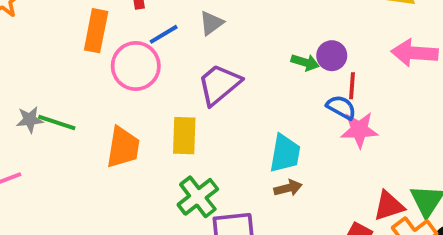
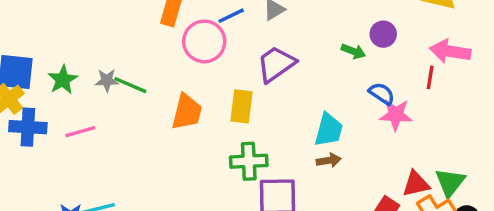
purple circle: (332, 56) -> (383, 34), moved
red line: (352, 86) -> (430, 77), moved
green cross: (198, 197) -> (249, 161), turned 30

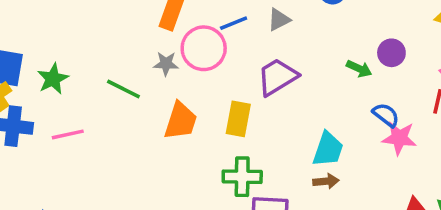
gray star: (107, 80) -> (166, 64), moved

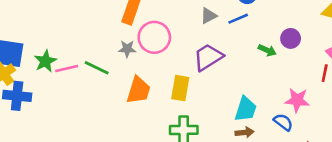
blue line: (234, 23) -> (238, 19), moved
blue semicircle: (386, 115) -> (283, 122), moved
pink line: (68, 134) -> (67, 69), moved

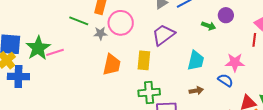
green star: (45, 61) -> (38, 48), size x1.4
green line: (97, 68) -> (79, 21), moved
cyan trapezoid: (246, 109) -> (196, 61), moved

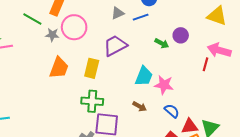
pink star: (235, 62) -> (164, 85), moved
blue semicircle: (225, 80) -> (172, 111), moved
brown arrow: (196, 91) -> (140, 106), turned 32

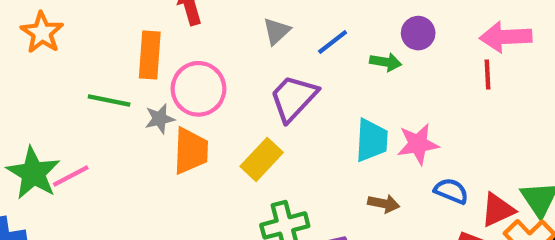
blue line: (141, 17) -> (333, 42), moved
orange trapezoid: (59, 68) -> (191, 151), moved
yellow rectangle: (92, 68) -> (262, 159), turned 48

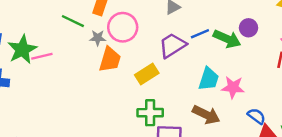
blue line: (333, 42) -> (200, 34), moved
green arrow: (386, 62) -> (227, 39), size x1.6
blue semicircle: (451, 191) -> (256, 116), moved
brown arrow: (384, 204) -> (206, 115), size x1.6

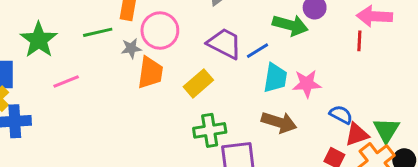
green line: (73, 21) -> (98, 32), turned -30
blue line: (200, 34) -> (257, 51), moved
purple trapezoid: (172, 45) -> (224, 43), turned 68
green star: (22, 50) -> (39, 40), moved

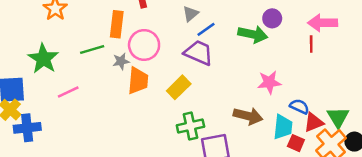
blue line: (257, 51) -> (206, 29), moved
cyan trapezoid: (275, 78) -> (283, 127), moved

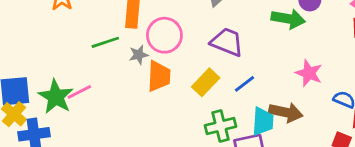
blue line: (206, 29) -> (245, 84), moved
green star: (43, 59) -> (56, 97), moved
pink star: (269, 82) -> (309, 73), turned 30
cyan trapezoid: (283, 127) -> (263, 121), moved

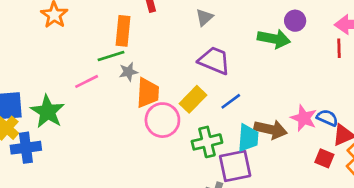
pink circle: (164, 35) -> (162, 120), moved
green line: (105, 42) -> (111, 56), moved
pink star: (309, 73) -> (304, 118), moved
pink line: (79, 92) -> (87, 81), moved

